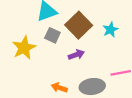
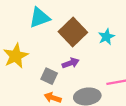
gray square: (52, 35) -> (49, 76), moved

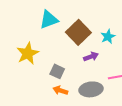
purple arrow: (71, 63) -> (91, 57), moved

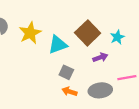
cyan triangle: (49, 20) -> (58, 45), moved
yellow star: (28, 53) -> (30, 33), moved

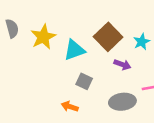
purple arrow: (100, 57) -> (122, 64), turned 40
orange arrow: (69, 91) -> (70, 106), moved

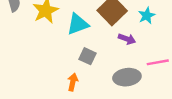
orange arrow: (70, 106) -> (73, 82), turned 84

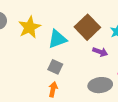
gray square: (88, 56) -> (55, 67), moved

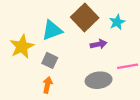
yellow star: (29, 27) -> (22, 47), moved
purple arrow: (100, 52) -> (99, 44), turned -32

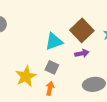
purple arrow: (99, 44) -> (82, 53), moved
yellow star: (22, 47) -> (26, 76), moved

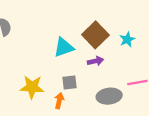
gray square: (52, 67) -> (69, 83), moved, turned -32
yellow star: (26, 76) -> (32, 87), turned 30

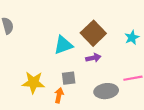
cyan star: (127, 39) -> (132, 37), moved

